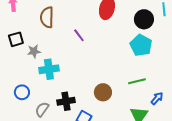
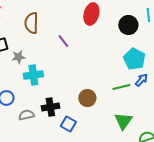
cyan pentagon: (141, 45) -> (134, 59), moved
blue arrow: (157, 98) -> (141, 80), moved
gray semicircle: (42, 109) -> (26, 115), turned 42

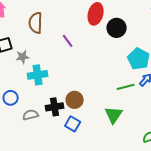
black circle: (128, 25) -> (117, 28), moved
brown circle: (87, 98) -> (75, 100), moved
green triangle: (123, 121) -> (114, 115), moved

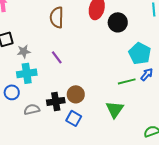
brown semicircle: (36, 23) -> (57, 17), moved
purple line: (68, 41) -> (57, 57), moved
cyan cross: (38, 75) -> (27, 73), moved

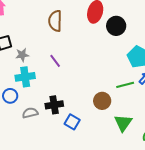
brown circle: (76, 94) -> (102, 101), moved
green triangle: (115, 109) -> (123, 123), moved

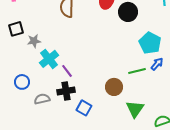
purple line: (55, 61) -> (67, 71), moved
cyan cross: (25, 77) -> (49, 59), moved, turned -30

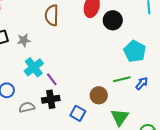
gray star: (34, 41) -> (24, 40), moved
blue arrow: (157, 64) -> (142, 83), moved
blue square: (84, 108) -> (78, 113), moved

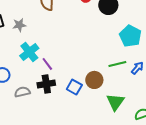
blue square: (78, 113) -> (74, 87), moved

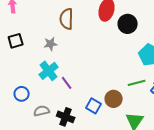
gray star: (19, 25) -> (51, 44), moved
black cross: (46, 84) -> (66, 117), moved, turned 30

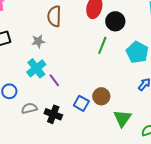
green line: (137, 83) -> (102, 45), moved, turned -54

